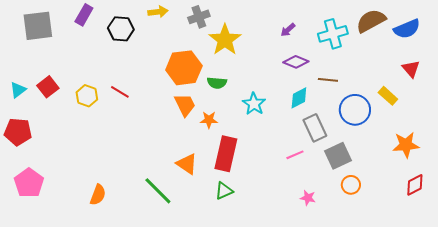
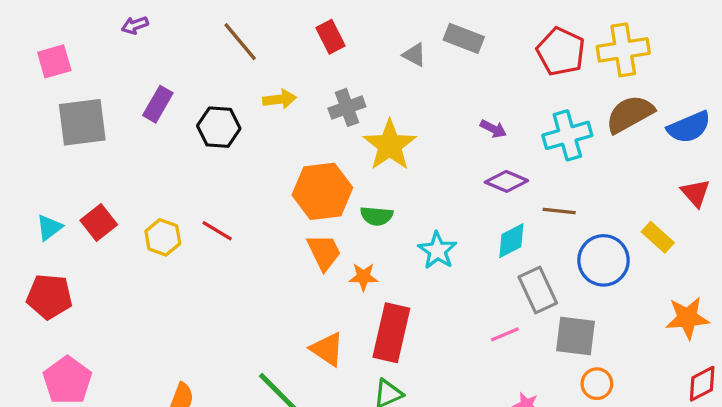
purple arrow: (288, 30) -> (493, 129), turned -112
gray square: (338, 156) -> (576, 336), turned 32

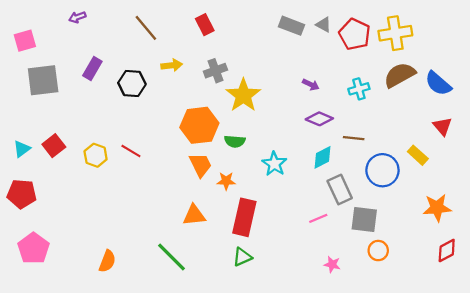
gray triangle: (414, 55) -> (324, 25), moved
blue semicircle: (689, 127) -> (438, 84), turned 64
cyan cross: (567, 135) -> (359, 89), size x0.7
orange triangle: (327, 349) -> (194, 215), moved, turned -40

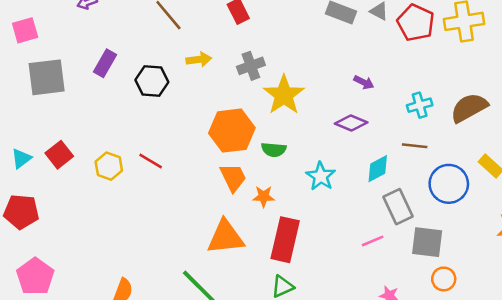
brown semicircle: (400, 75) -> (469, 108), moved
cyan cross: (359, 89) -> (420, 105), moved
purple diamond: (319, 119) -> (351, 123), moved
orange triangle: (194, 215) -> (226, 237), size x1.4

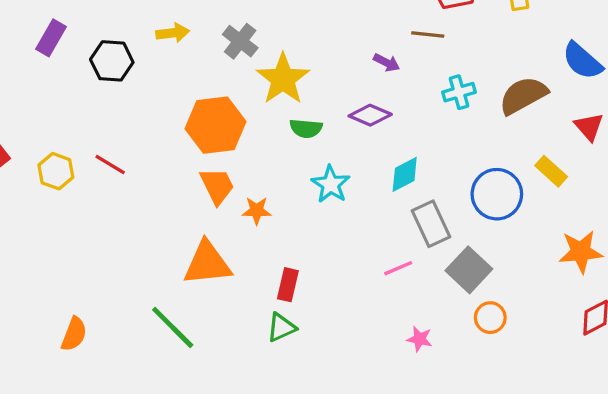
gray cross: (251, 66) -> (240, 41), turned -32
brown line: (415, 146) -> (428, 35), moved
green semicircle: (274, 150) -> (306, 128), moved
red rectangle: (285, 240) -> (288, 285), moved, size x0.6
gray square: (427, 242) -> (469, 270), turned 36

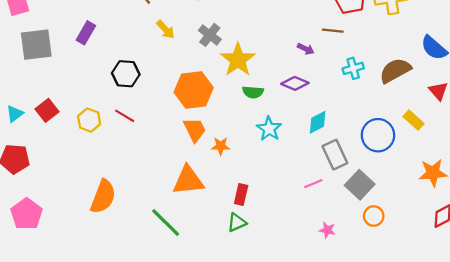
yellow arrow: (173, 33) -> (166, 30), turned 54
black hexagon: (112, 61) -> (126, 74), moved
orange semicircle: (74, 334) -> (103, 197), moved, size x1.5

